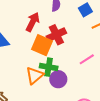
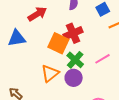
red arrow: (33, 22) -> (37, 14), moved, turned 30
green cross: (49, 67) -> (75, 60), moved, turned 30

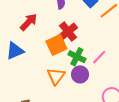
orange square: (58, 43) -> (56, 45), turned -35
pink line: (103, 59) -> (99, 57), moved

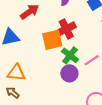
orange triangle: (56, 76) -> (16, 73), moved, turned 48

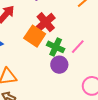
orange square: (52, 40) -> (35, 36), turned -30

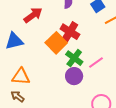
red cross: (46, 22) -> (70, 32), turned -30

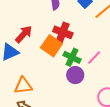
red arrow: (33, 15) -> (24, 34), moved

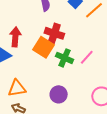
red arrow: (24, 34) -> (15, 37), turned -36
purple circle: (75, 75) -> (59, 94), moved

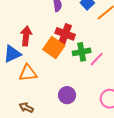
green cross: (65, 58) -> (82, 52), moved, turned -36
orange triangle: (17, 88) -> (28, 73), moved

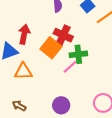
pink line: (97, 59) -> (70, 67), moved
purple circle: (67, 95) -> (61, 105), moved

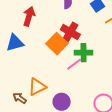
red arrow: (24, 34) -> (29, 16), moved
orange triangle: (23, 71) -> (37, 87), moved, turned -30

